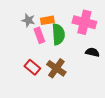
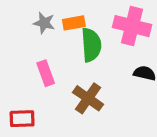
pink rectangle: (39, 35) -> (46, 73), moved
red rectangle: (32, 67) -> (22, 119), moved, turned -42

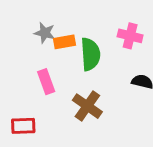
orange rectangle: (74, 23) -> (64, 42), moved
pink cross: (132, 26) -> (130, 36), size x0.7

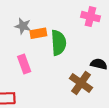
pink cross: (130, 36) -> (90, 17), moved
brown cross: (87, 106) -> (81, 83), moved

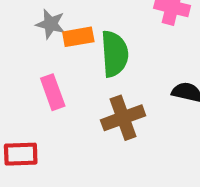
brown cross: (81, 83) -> (123, 118), moved, turned 35

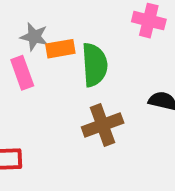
pink rectangle: (53, 92) -> (22, 73), moved

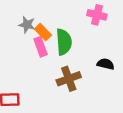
orange rectangle: (60, 49) -> (43, 32), turned 56
pink rectangle: (22, 73) -> (40, 47), moved

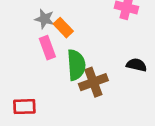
green semicircle: (64, 42) -> (76, 65), moved
pink rectangle: (40, 47) -> (47, 48), moved

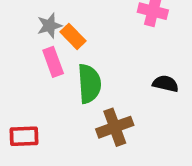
gray star: (45, 19) -> (49, 26), turned -30
brown cross: (93, 82) -> (115, 127), moved

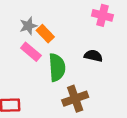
pink rectangle: (53, 62) -> (31, 52), turned -30
black semicircle: (166, 84) -> (93, 56), moved

